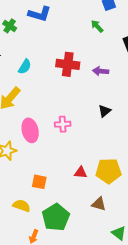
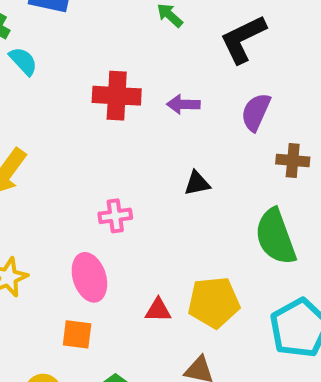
cyan semicircle: (25, 67) -> (23, 61), moved, turned -70
black triangle: (105, 111) -> (197, 183), turned 32
pink ellipse: (30, 130) -> (89, 277), moved

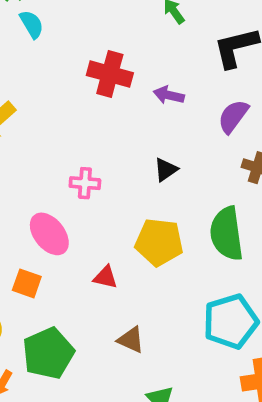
black triangle: (197, 183) -> (166, 170), turned -35
pink ellipse: (89, 277) -> (49, 234), turned -33
yellow pentagon: (214, 302) -> (159, 242), moved

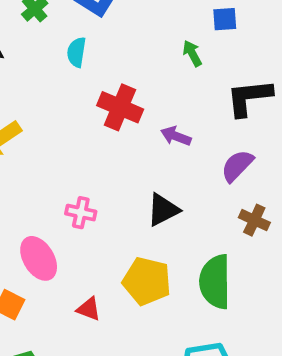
cyan semicircle: (32, 24) -> (76, 52), moved, turned -148
black triangle: (166, 170) -> (163, 210), size x1.4

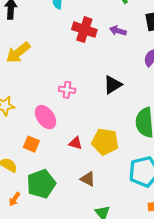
purple arrow: (176, 136) -> (118, 31), moved
yellow pentagon: (147, 281) -> (105, 142), moved

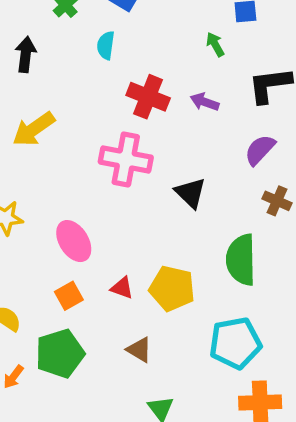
black triangle: (113, 85) -> (190, 193), turned -48
pink cross: (67, 90) -> (126, 160), moved, size x1.8
orange square: (31, 144) -> (69, 296), moved, turned 35

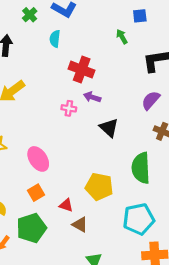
purple arrow: (205, 102) -> (92, 97), moved
pink cross: (126, 160) -> (69, 108), size x0.5
red triangle: (122, 288) -> (66, 205), moved

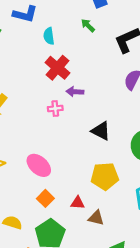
cyan semicircle: (55, 39) -> (49, 36), moved
red cross: (82, 70) -> (57, 68), turned 35
black triangle: (109, 128) -> (101, 131), moved

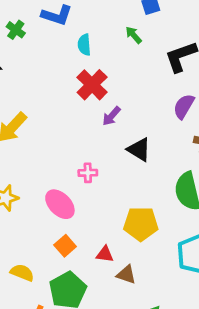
purple arrow: (75, 92) -> (111, 116), turned -56
pink cross: (55, 109) -> (88, 173), moved
black triangle: (101, 131) -> (139, 150), moved

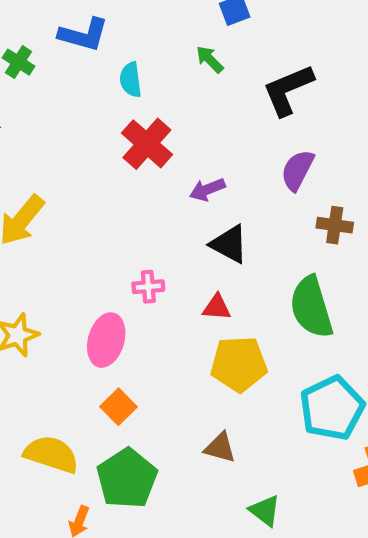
purple arrow: (111, 116) -> (207, 190), moved, turned 30
pink ellipse: (60, 204) -> (106, 340), turned 64
red triangle: (105, 254) -> (217, 307), moved
yellow semicircle: (22, 273) -> (51, 454), size x1.4

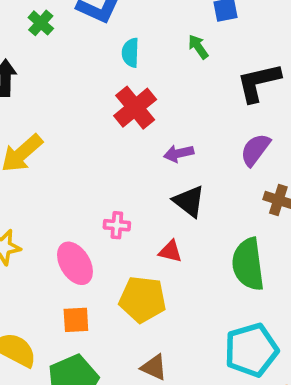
pink ellipse: (106, 340) -> (75, 263), turned -57
yellow pentagon: (239, 364) -> (143, 299), moved
orange square: (118, 407) -> (76, 320), turned 32

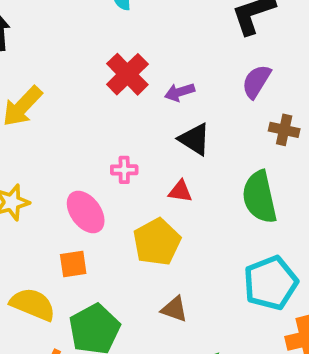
red cross: (135, 108) -> (127, 74), moved
yellow pentagon: (143, 299) -> (157, 242), turned -30
orange square: (76, 320) -> (73, 264), moved

